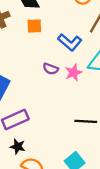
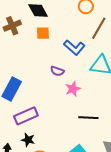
pink star: (74, 72) -> (73, 89), moved

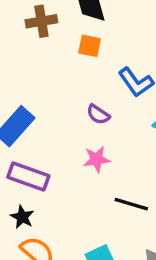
pink star: (73, 89) -> (97, 159), moved
purple rectangle: (26, 116) -> (28, 176), turned 30

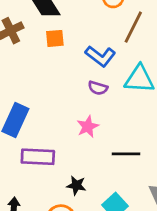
purple semicircle: (98, 114) -> (98, 88), moved
black star: (22, 217) -> (76, 185), moved

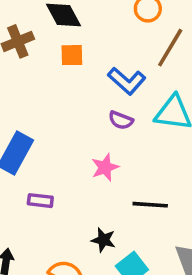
purple rectangle: (38, 157) -> (40, 201), size x0.6
black star: (76, 185) -> (103, 240), moved

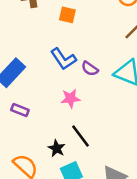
blue L-shape: (127, 81) -> (63, 59), moved
black line: (150, 205) -> (80, 136), moved, turned 35

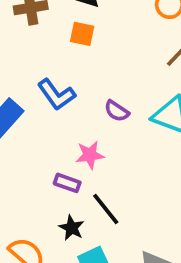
blue L-shape: (63, 59) -> (56, 95), moved
purple rectangle: (20, 110) -> (67, 183), moved

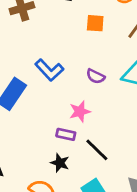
orange square: (82, 34) -> (95, 23), moved
black star: (72, 228) -> (60, 163), moved

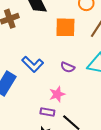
orange square: (95, 23) -> (65, 27), size x1.5

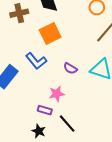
orange square: (65, 27) -> (50, 34), moved, turned -35

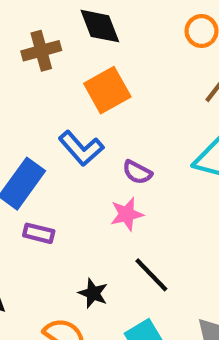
purple semicircle: (70, 68) -> (137, 172), moved
purple rectangle: (45, 110) -> (39, 233), moved

